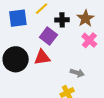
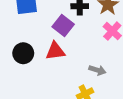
black circle: (16, 59) -> (23, 53), size x0.7

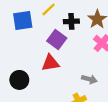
black circle: (23, 53) -> (19, 80), moved

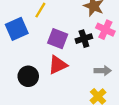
black cross: (71, 21) -> (84, 39), moved
black circle: (19, 80) -> (28, 76), moved

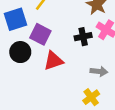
purple square: (58, 39) -> (40, 34), moved
black circle: (28, 76) -> (20, 52), moved

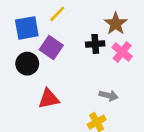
black cross: (83, 37) -> (95, 44), moved
red triangle: (53, 61) -> (49, 99), moved

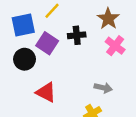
black cross: (95, 44) -> (77, 35), moved
red triangle: (49, 99) -> (46, 92), turned 40

